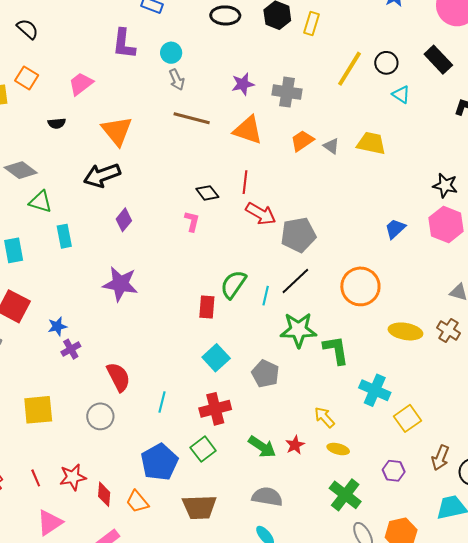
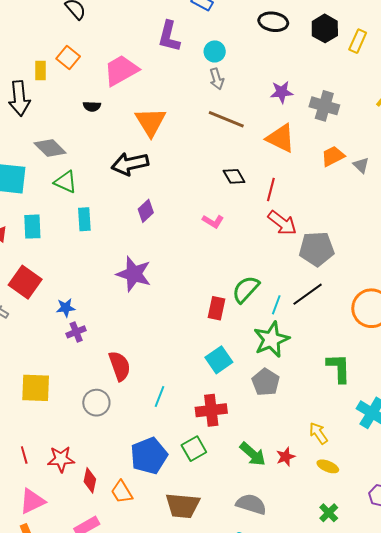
pink trapezoid: (81, 84) -> (121, 70), size x1.4
black diamond: (207, 193) -> (234, 176), moved
pink L-shape: (192, 221) -> (213, 221), turned 100
green star: (298, 330) -> (271, 339), moved, turned -30
green cross: (345, 495) -> (329, 513), size x0.6

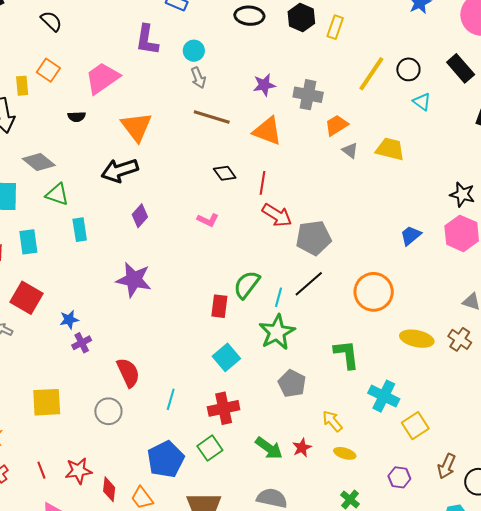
orange trapezoid: (333, 156) -> (337, 125), moved
gray pentagon: (266, 382) -> (292, 383), moved

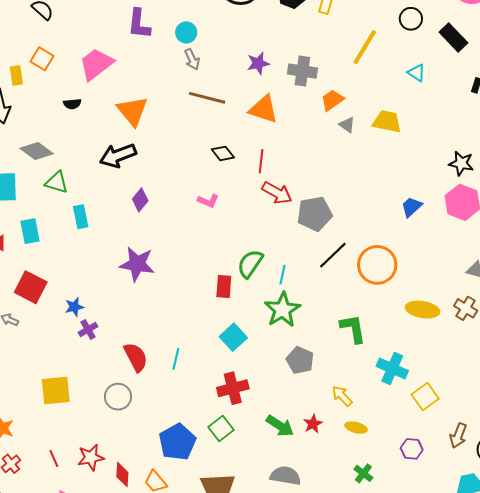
black circle: (408, 69) -> (411, 19), moved
black line: (309, 284) -> (333, 255), moved
cyan line: (171, 399) -> (176, 359), moved

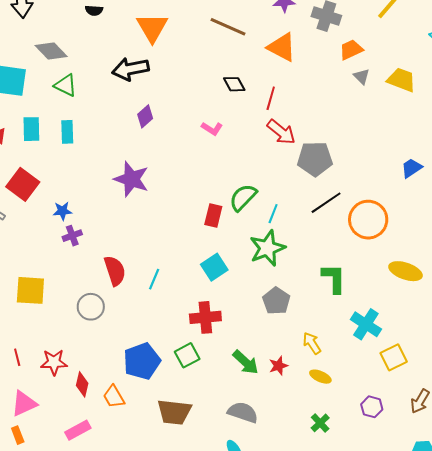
cyan rectangle: (81, 217) -> (67, 132), moved

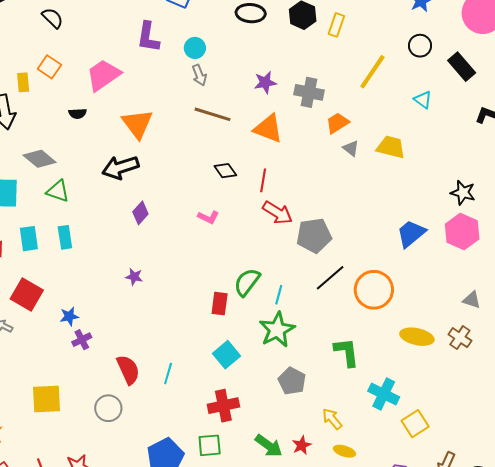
blue trapezoid: (412, 168) -> (411, 234), size x1.4
purple star: (131, 179) -> (134, 277), size x0.5
green square: (187, 355) -> (210, 445), turned 30

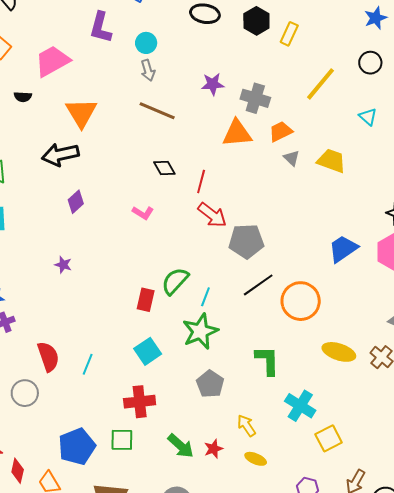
orange triangle: (268, 129) -> (237, 133), moved, turned -32

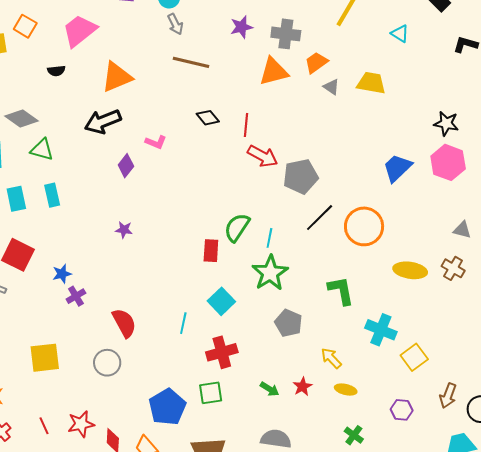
orange triangle: (81, 113) -> (117, 77), turned 48
pink L-shape: (143, 213) -> (156, 142), moved
cyan line: (88, 364) -> (183, 323), moved
green arrow: (181, 446) -> (270, 389), size x0.7

